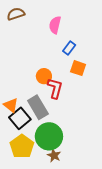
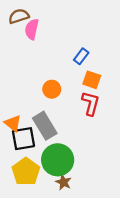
pink semicircle: (55, 25) -> (32, 29), moved
red L-shape: (55, 88) -> (91, 103), moved
black square: (20, 118) -> (23, 139), turned 30

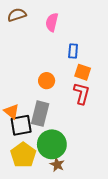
pink semicircle: (32, 29) -> (52, 22), moved
blue rectangle: (81, 56) -> (73, 51), turned -32
gray rectangle: (45, 126) -> (40, 114), turned 45

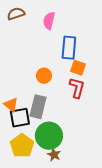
blue rectangle: (73, 51) -> (69, 48), size x1.6

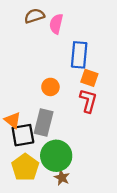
brown semicircle: (16, 14) -> (34, 16), moved

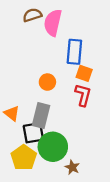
pink semicircle: (56, 24) -> (53, 23), size x1.4
black square: (23, 135) -> (33, 133), moved
brown star: (62, 178) -> (72, 167), moved

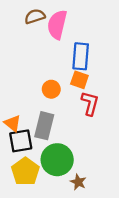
orange square: (84, 73) -> (79, 80), moved
black square: (33, 133) -> (21, 141), moved

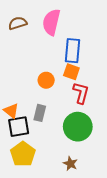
brown semicircle: (35, 16) -> (18, 23), moved
gray rectangle: (44, 126) -> (40, 113), size x0.7
green circle: (57, 160) -> (78, 127), moved

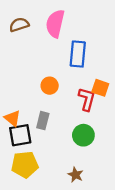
orange square: (71, 72) -> (100, 88), moved
green circle: (78, 127) -> (83, 135), size x0.7
yellow pentagon: (23, 154) -> (25, 165), turned 30

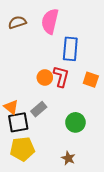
red L-shape: (87, 99) -> (61, 76), moved
gray rectangle: (43, 121) -> (39, 109), turned 35

